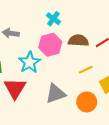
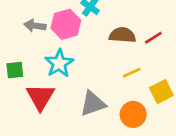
pink hexagon: (50, 45) -> (66, 24), moved

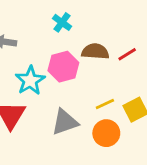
pink hexagon: (66, 24) -> (63, 67), moved
yellow line: (132, 73) -> (105, 104), moved

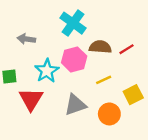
cyan cross: (62, 22) -> (73, 23), size x1.6
yellow line: (105, 104) -> (104, 80), moved

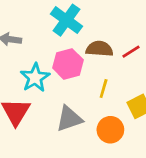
yellow line: (104, 80) -> (104, 89), turned -49

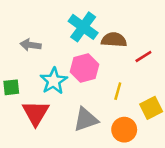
brown semicircle: (99, 49) -> (114, 40), moved

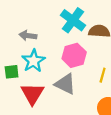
cyan star: (54, 81) -> (33, 61), moved
gray triangle: (86, 119) -> (65, 84), moved, turned 45

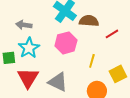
gray triangle: (65, 84) -> (58, 82), moved

